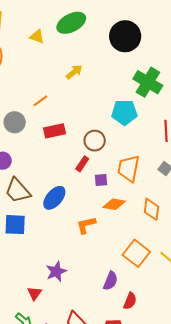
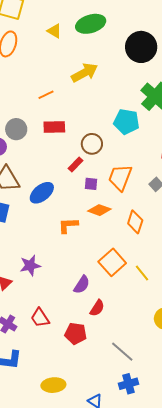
yellow arrow: (74, 72) -> (85, 73), size x1.5
gray circle: (15, 122) -> (16, 129), moved

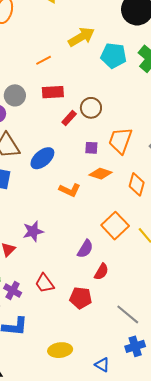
cyan pentagon: (126, 122) -> (114, 56), moved
red rectangle: (75, 165) -> (69, 118), moved
orange L-shape: (68, 225) -> (70, 190), turned -150

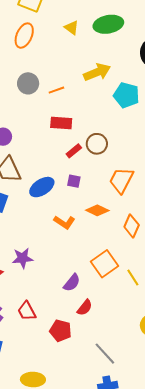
gray circle: (15, 95) -> (28, 83), moved
purple square: (91, 148) -> (74, 181), moved

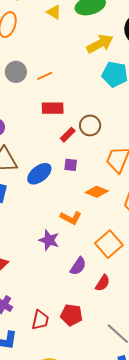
yellow arrow: (97, 72) -> (100, 44), moved
orange L-shape: (64, 222) -> (71, 218), moved
purple star: (23, 258) -> (49, 240), moved, turned 30
red semicircle: (85, 308) -> (103, 283), moved
red trapezoid: (27, 311) -> (40, 320), moved, turned -135

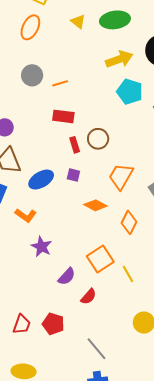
red rectangle: (68, 135) -> (75, 145), turned -70
orange L-shape: (71, 218) -> (26, 215), moved

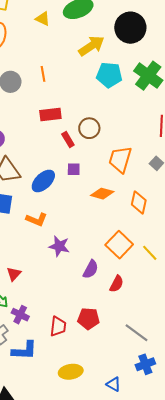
orange line: (60, 83) -> (43, 74), moved, turned -70

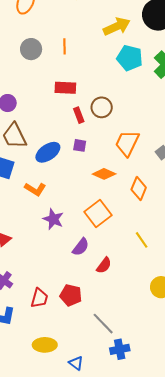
orange square: (119, 245) -> (98, 214), moved
gray line: (136, 333) -> (103, 324), moved
blue triangle: (114, 384) -> (76, 363), moved

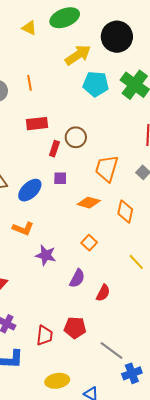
red rectangle: (79, 115) -> (54, 149), turned 49
orange square: (98, 214) -> (89, 243), size x0.6

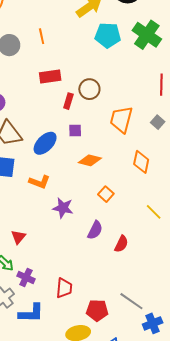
orange diamond: (89, 203) -> (90, 160), moved
red pentagon: (75, 328) -> (97, 310), moved

